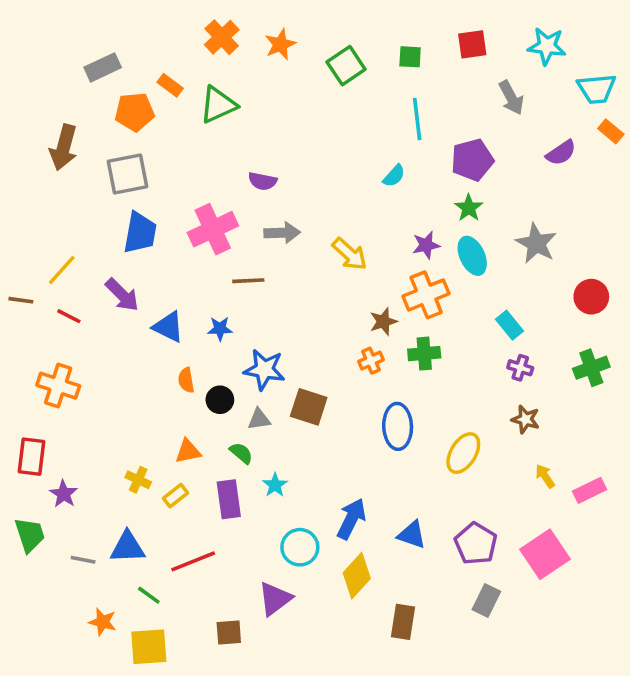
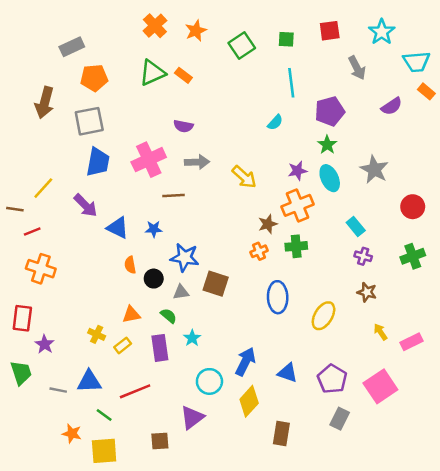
cyan star: (547, 46) -> (382, 32), turned 30
orange rectangle: (170, 85) -> (183, 75), moved
red line: (69, 316) -> (32, 231), moved, turned -49

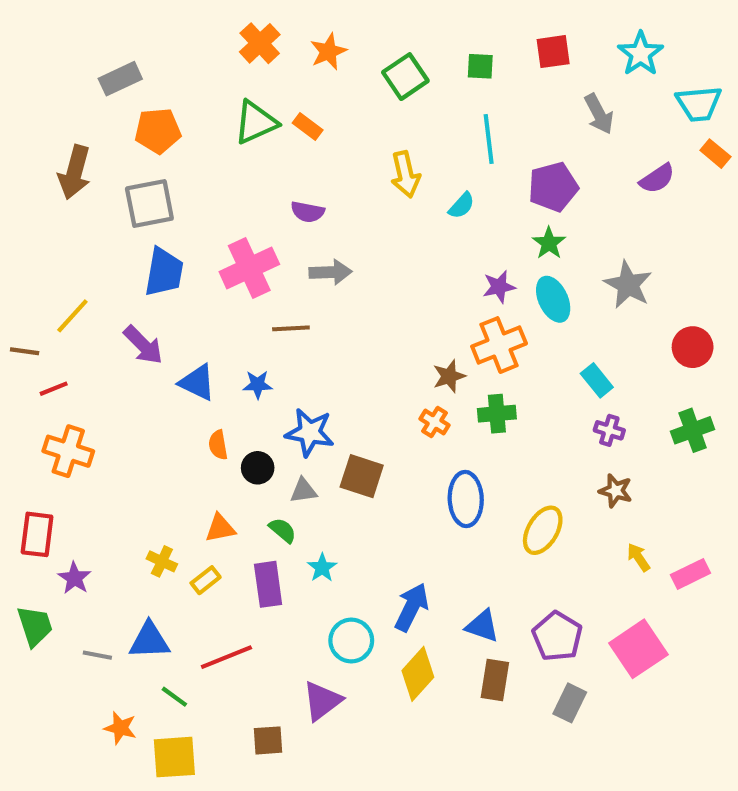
yellow arrow: (244, 177) -> (405, 174), moved, turned 35
orange cross: (259, 251) -> (435, 422), turned -35
brown rectangle: (281, 433) -> (495, 680), moved

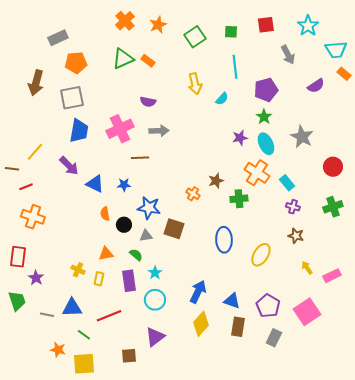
orange cross: (499, 345) -> (257, 173), moved, turned -35
orange cross: (435, 422) -> (193, 194), moved
yellow rectangle: (206, 580) -> (99, 279), turned -40
cyan circle: (351, 641) -> (155, 300), moved

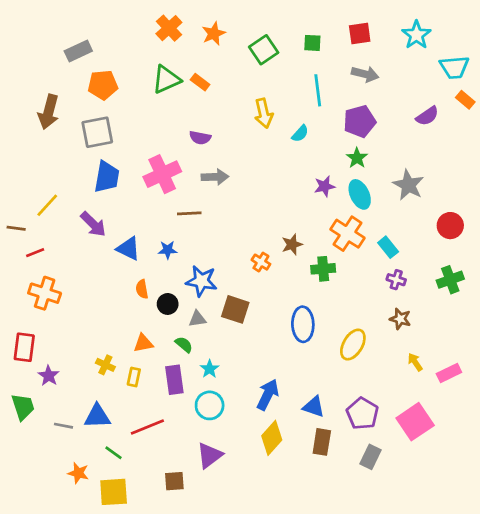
gray arrow: (288, 55) -> (365, 74), moved, turned -48

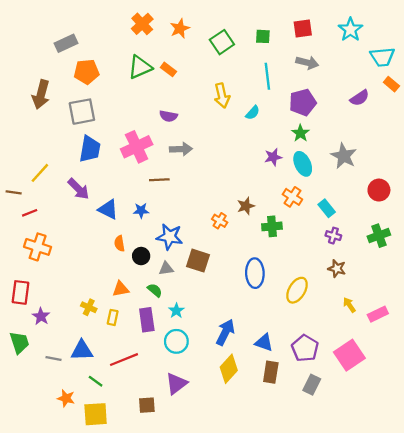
orange cross: (347, 234) -> (292, 197), size x0.7

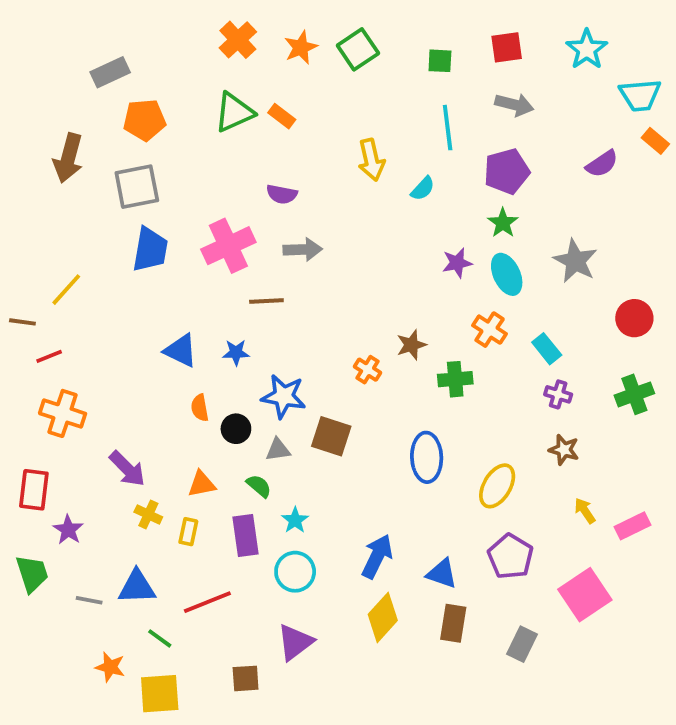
green square: (222, 42) -> (358, 49), moved
purple arrow: (79, 189) -> (127, 469), moved
purple pentagon: (305, 348) -> (510, 556), moved

